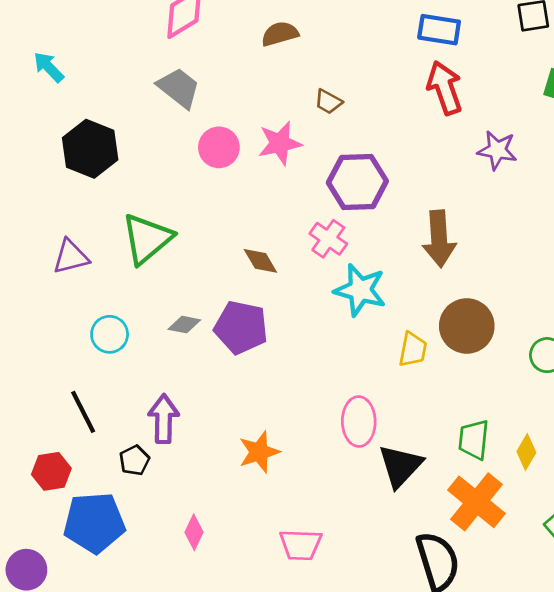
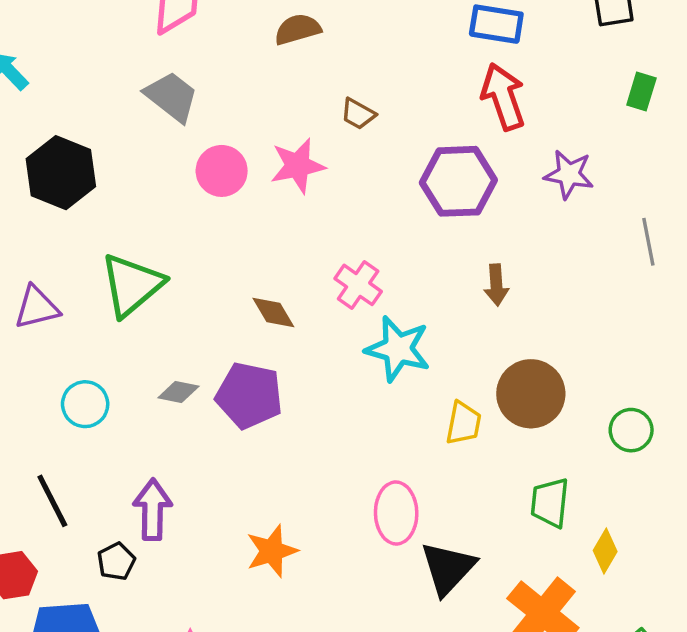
purple hexagon: (357, 182) -> (458, 181), moved
brown arrow: (439, 239) -> (496, 285), size x0.6
green trapezoid: (474, 440) -> (550, 503), moved

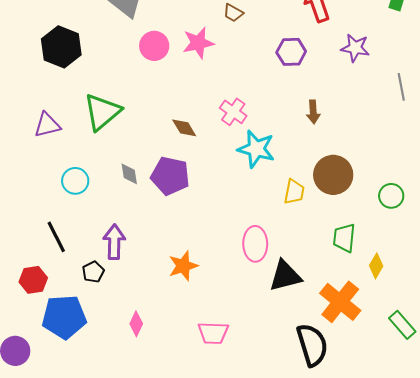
purple hexagon: (458, 181) -> (291, 52), size x0.7
gray diamond: (178, 392) -> (129, 174), turned 70
black triangle: (448, 568) -> (285, 276), turned 33

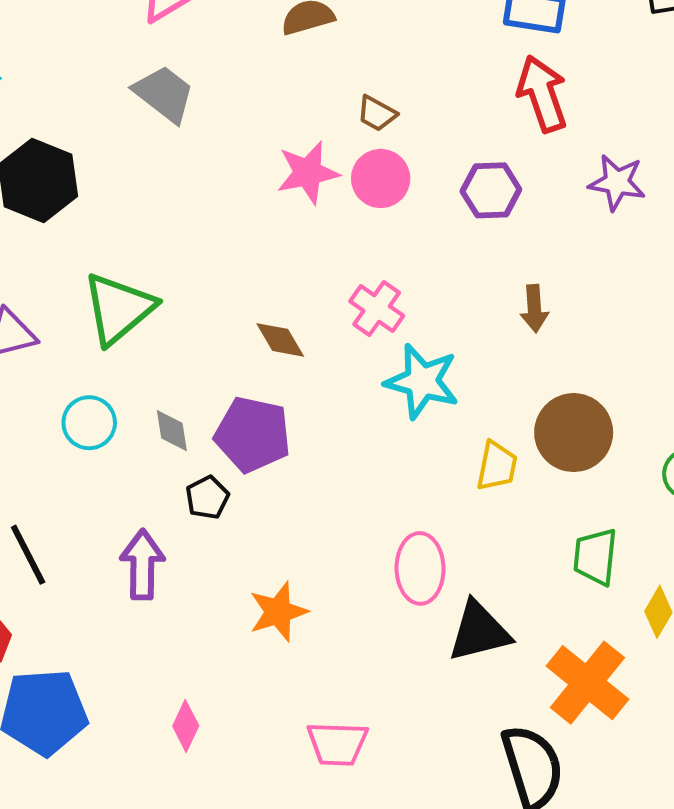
pink circle: (154, 46) -> (381, 178), moved
cyan circle: (75, 181) -> (89, 423), moved
black pentagon: (93, 272) -> (207, 498), moved

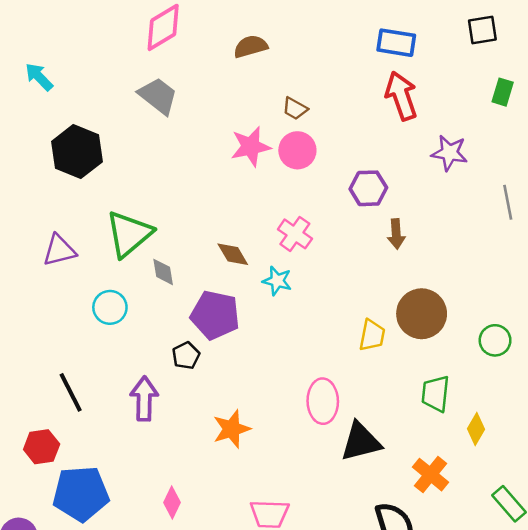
purple hexagon: (491, 190) -> (368, 188), moved
cyan star: (422, 381) -> (277, 281), moved, size x0.6
gray diamond: (172, 431) -> (163, 272), moved
orange cross: (587, 683) -> (430, 475), size x0.7

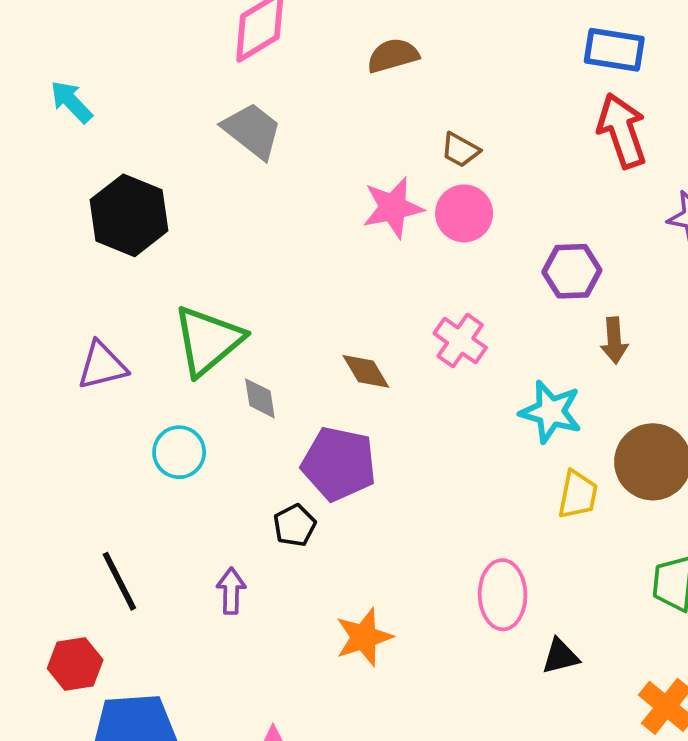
cyan star: (277, 281) -> (551, 412), moved, size x1.4
purple arrow: (144, 399) -> (231, 591), size x0.7
black triangle: (361, 442) -> (560, 656), size x0.6

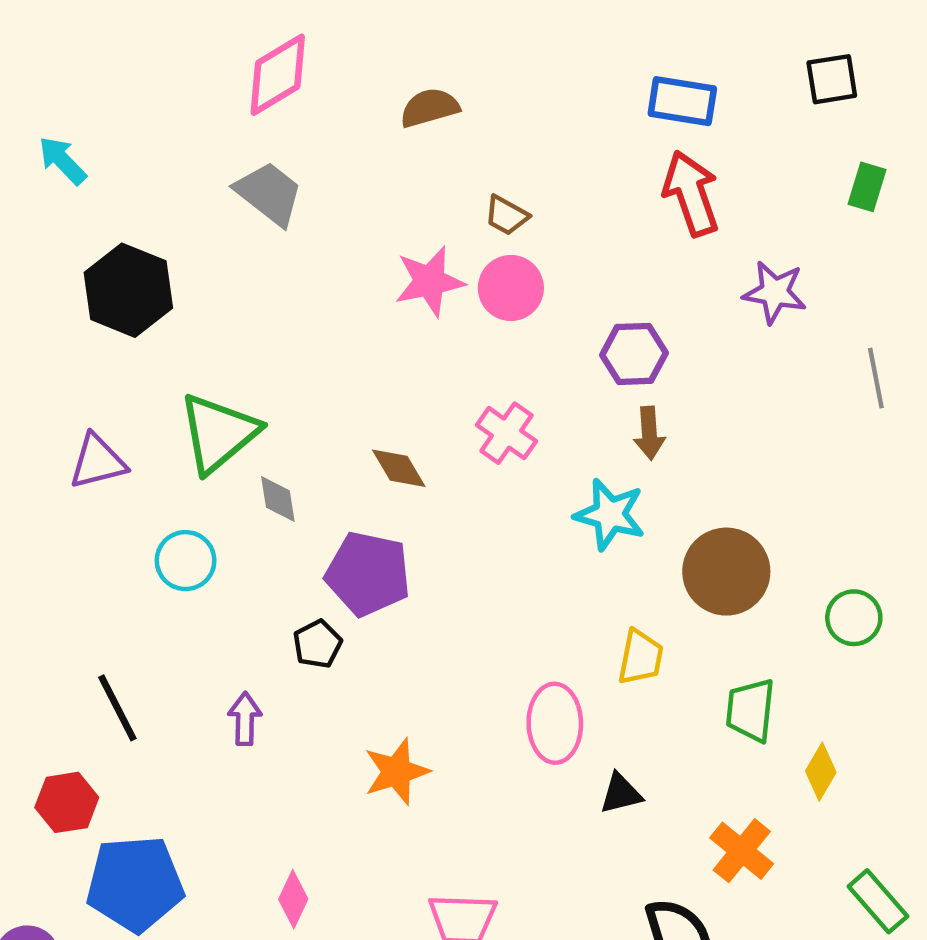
brown arrow: (614, 341) -> (649, 433), moved
yellow trapezoid: (578, 495) -> (641, 657), moved

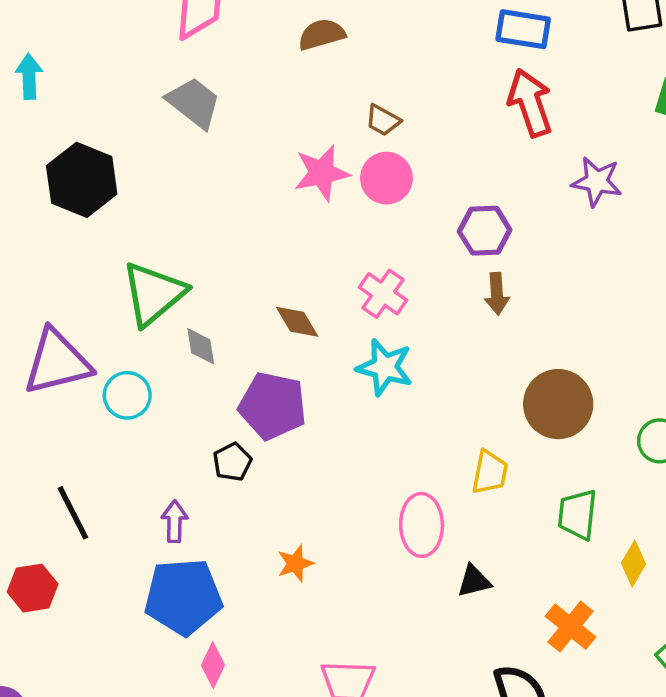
cyan arrow: (62, 160) -> (29, 76), turned 42
purple triangle: (98, 462) -> (57, 362), moved, size x1.5
cyan star: (610, 514) -> (385, 367), moved
orange star: (397, 772) -> (295, 564), size x0.7
blue pentagon: (135, 884) -> (183, 597), moved

